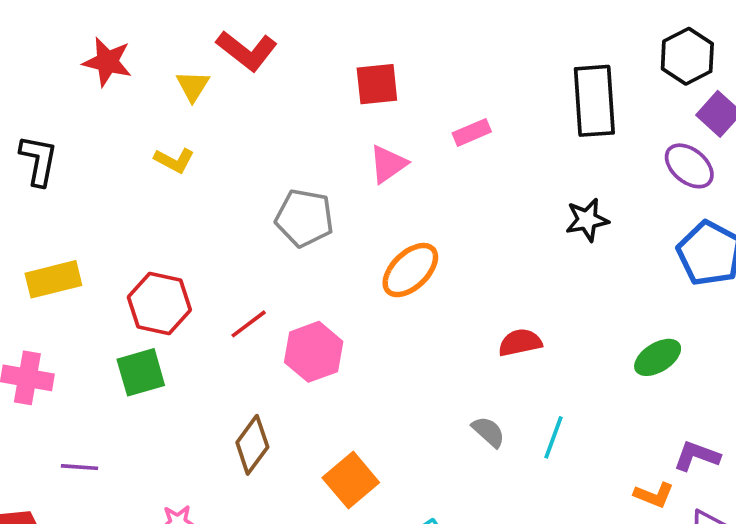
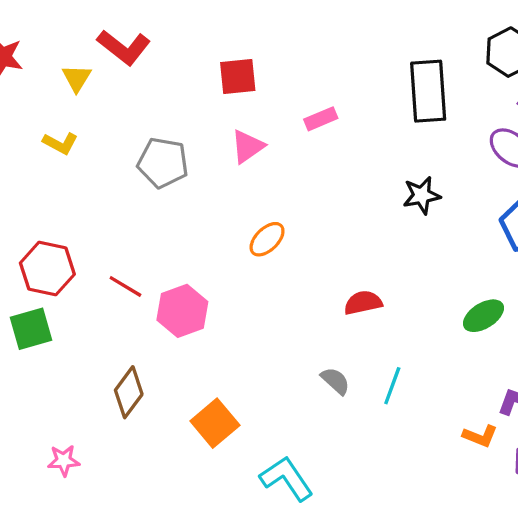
gray pentagon: (304, 218) -> (163, 163), moved
orange ellipse: (410, 270) -> (267, 239), size x0.7
red line: (249, 324) -> (125, 286), turned 68

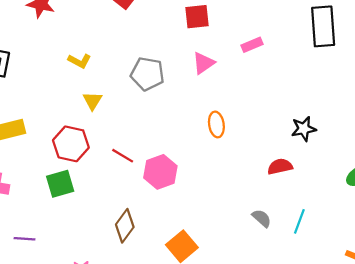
yellow triangle: (77, 78) -> (92, 101), moved
black star: (422, 195) -> (304, 129), moved
orange ellipse: (267, 239) -> (216, 124), turned -55

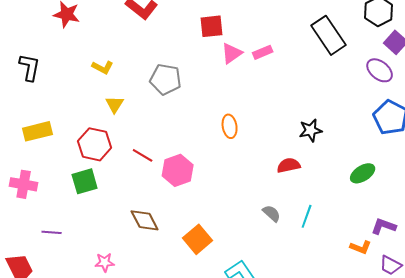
black rectangle: (323, 26) -> (329, 35), turned -30
pink triangle: (203, 63) -> (232, 53), moved
brown diamond: (125, 226) -> (145, 220), turned -64

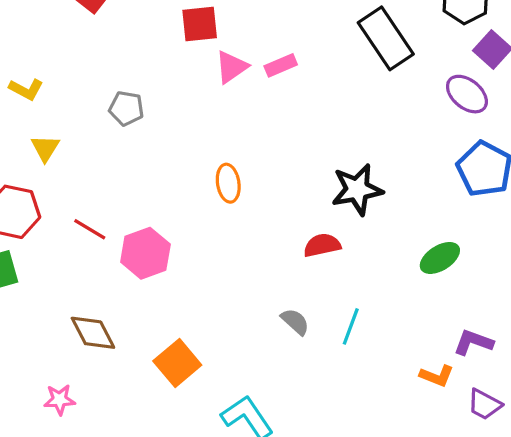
gray pentagon: (166, 79) -> (126, 108), size x0.7
black star: (311, 130) -> (357, 190), size x1.4
pink star: (105, 262) -> (60, 400), moved

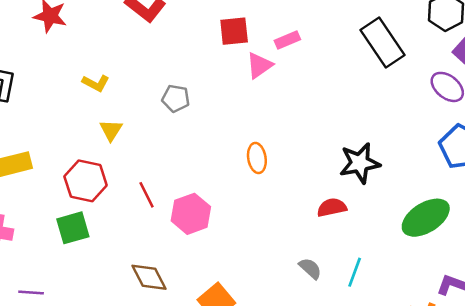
pink rectangle: (281, 65) -> (287, 40), moved
red line: (90, 229) -> (146, 195), turned 32
green ellipse: (440, 258) -> (426, 218), size x1.5

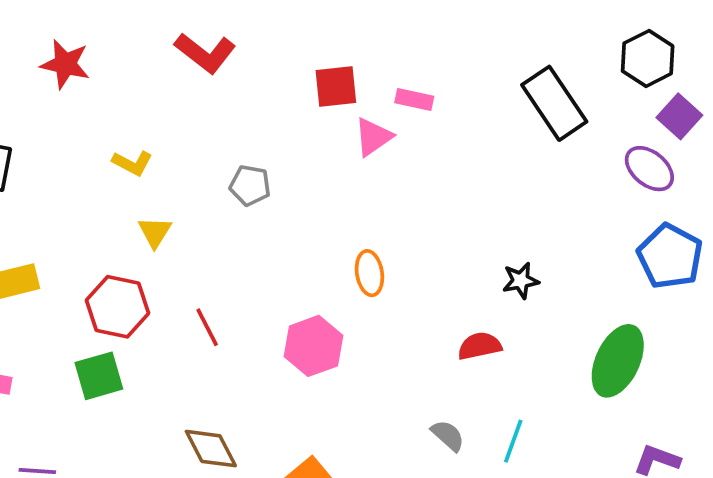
pink rectangle: (287, 40) -> (414, 100), turned 35
black star: (360, 163) -> (521, 281), size x0.6
pink hexagon: (191, 214) -> (313, 346), moved
green ellipse: (426, 218) -> (618, 361), turned -33

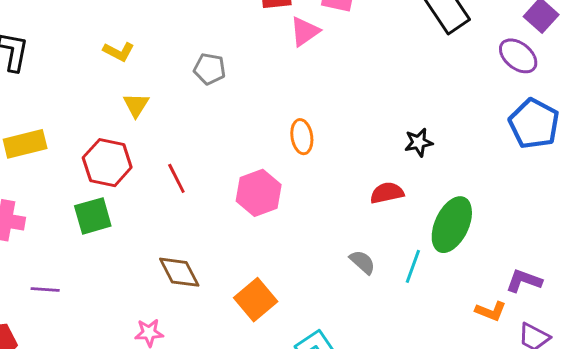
green ellipse: (618, 361) -> (452, 225), moved

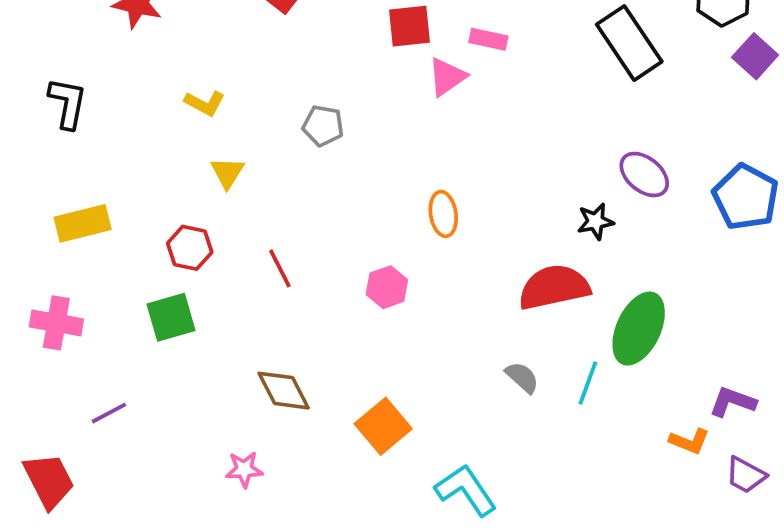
purple ellipse: (518, 56) -> (644, 175), moved
red hexagon: (107, 163) -> (190, 248), size x0.7
pink hexagon: (259, 193) -> (387, 287), size x0.7
red semicircle: (387, 193) -> (554, 287), size x1.6
purple line: (45, 289) -> (109, 413), turned -32

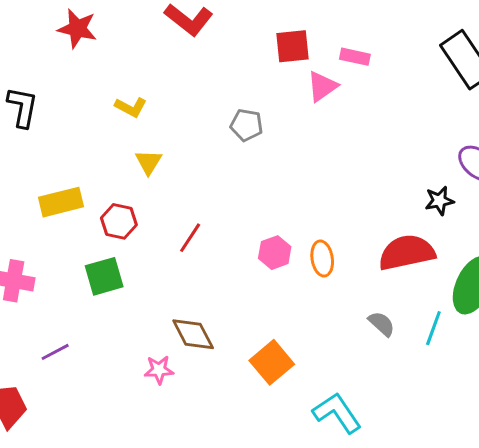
gray pentagon: (323, 126) -> (247, 125), moved
orange ellipse: (443, 214) -> (322, 258), moved
yellow rectangle: (83, 223) -> (61, 202), moved
red line: (280, 268) -> (190, 238), turned 60
pink star: (244, 469) -> (159, 370), moved

